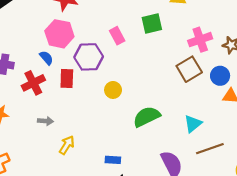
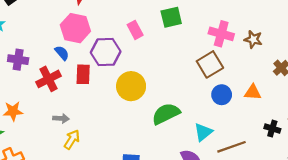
pink cross: (200, 40) -> (221, 34), turned 35
blue circle: (220, 76) -> (222, 95), moved
yellow circle: (113, 90) -> (131, 86), size x1.6
cyan triangle: (193, 124) -> (203, 132), moved
yellow arrow: (67, 145) -> (72, 139), moved

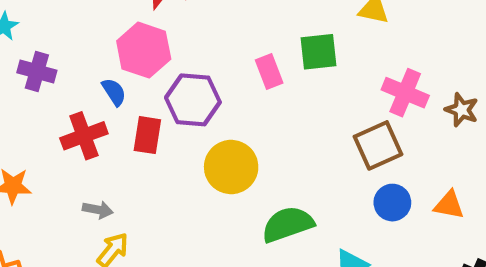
pink rectangle: (135, 30) -> (269, 72), moved
purple cross: (18, 60) -> (37, 71), moved

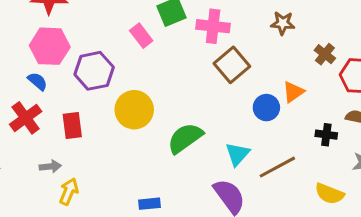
pink cross: (405, 93) -> (213, 26), moved
red rectangle: (147, 135) -> (72, 125), moved
blue circle: (392, 203) -> (266, 108), moved
orange triangle: (449, 205) -> (293, 92), turned -30

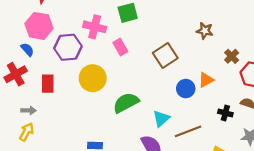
pink cross: (213, 26) -> (95, 27), moved
pink rectangle: (141, 36) -> (120, 47), moved
yellow arrow: (69, 191) -> (27, 132), moved

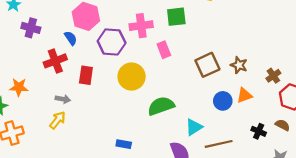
pink cross: (95, 27) -> (141, 26), turned -30
brown star: (205, 31) -> (239, 65), moved

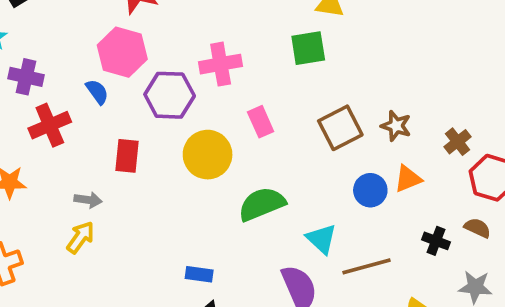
green square: (176, 17) -> (308, 48), moved
pink rectangle: (164, 50) -> (261, 122), moved
red cross: (55, 61) -> (50, 125), moved
cyan triangle: (194, 127) -> (321, 239), turned -42

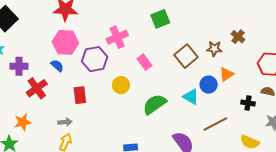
brown cross: (458, 142) -> (238, 37), moved
yellow circle: (208, 155) -> (121, 85), size x0.7
cyan triangle: (321, 239) -> (191, 97), moved

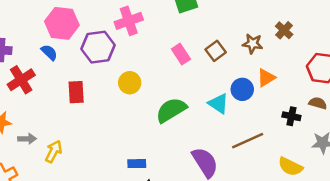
brown square: (186, 56) -> (216, 51), size x0.7
pink rectangle: (144, 62) -> (181, 54), moved
gray arrow: (65, 122) -> (27, 139), moved

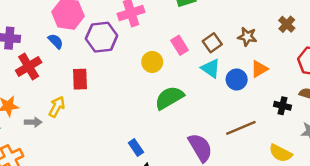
brown cross: (284, 30) -> (287, 24), moved
yellow circle: (130, 83) -> (152, 62), moved
cyan triangle: (219, 104) -> (211, 68), moved
yellow arrow: (54, 151) -> (57, 107), moved
blue rectangle: (137, 164) -> (136, 148), turned 56

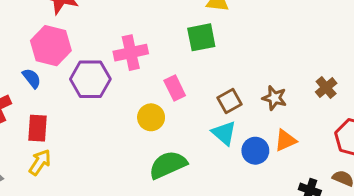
pink rectangle: (180, 45) -> (175, 88), moved
red rectangle: (80, 79) -> (38, 128), moved
yellow arrow: (57, 107) -> (40, 162), moved

